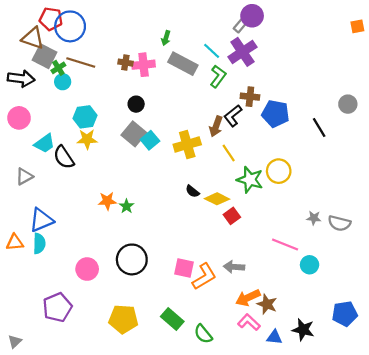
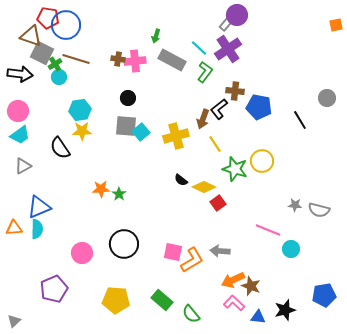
gray square: (134, 134) -> (126, 126), turned -35
cyan trapezoid: (45, 143) -> (20, 135), moved
black star: (303, 330) -> (285, 310), turned -30

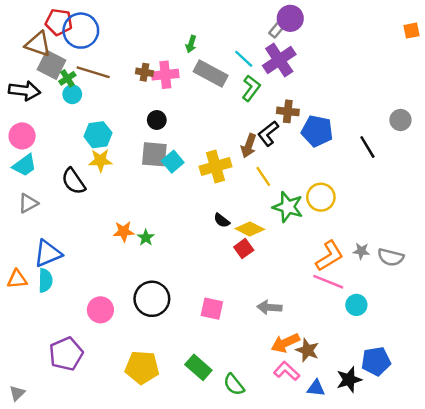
red square: (218, 203) -> (244, 249), moved
orange L-shape: (192, 260) -> (329, 256), moved
blue pentagon: (324, 295) -> (376, 361), moved

